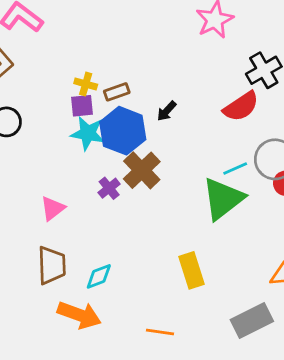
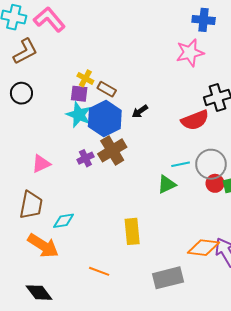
brown rectangle: (117, 92) -> (107, 89), turned 36
green triangle: (223, 199) -> (167, 184), size x0.6

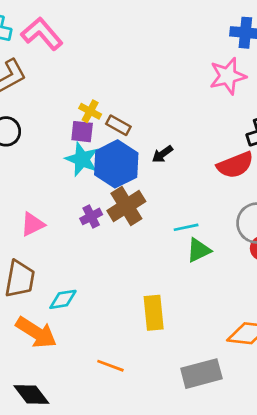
cyan line: (181, 164) -> (186, 227), moved

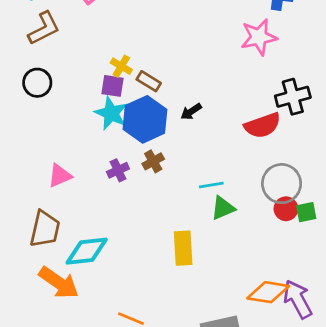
brown cross: (126, 206) -> (153, 161), size x0.6
cyan diamond: (63, 299) -> (87, 251), size x1.5
yellow rectangle: (154, 313) -> (183, 248), moved

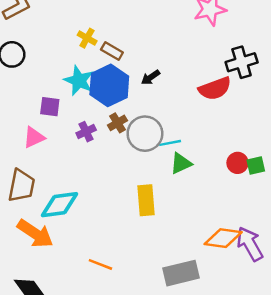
purple square: (112, 86) -> (50, 107), moved
gray circle: (282, 184) -> (145, 134), moved

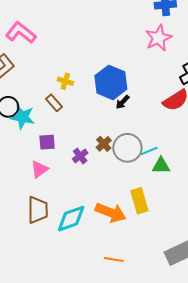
brown rectangle: (112, 51) -> (54, 103), moved, turned 30
cyan star: (79, 81) -> (23, 117), moved
blue hexagon: (109, 85) -> (111, 82), moved
green triangle: (181, 163) -> (161, 166), turned 36
orange arrow: (35, 234) -> (111, 213), moved

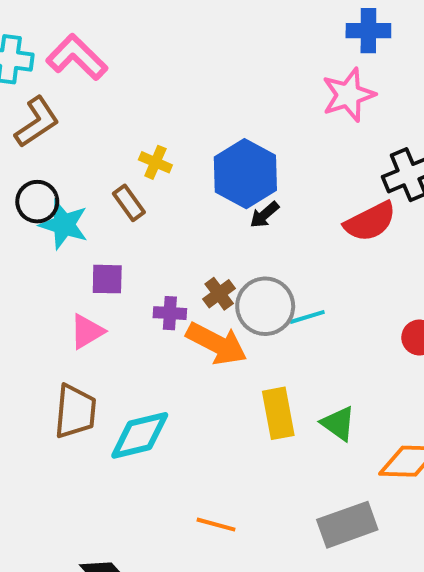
purple cross: (80, 156) -> (170, 313), turned 35
green triangle: (161, 166) -> (338, 423), moved, turned 30
orange arrow: (111, 213) -> (217, 344), moved

